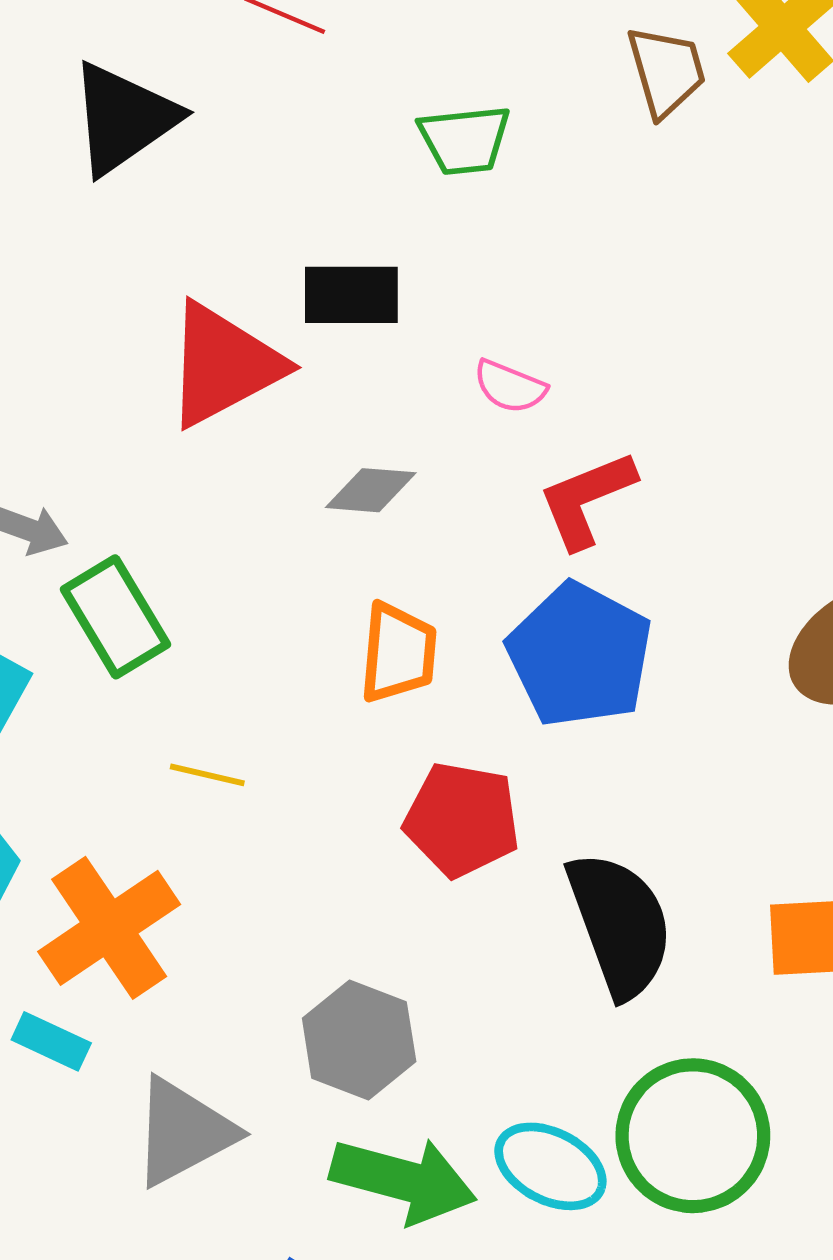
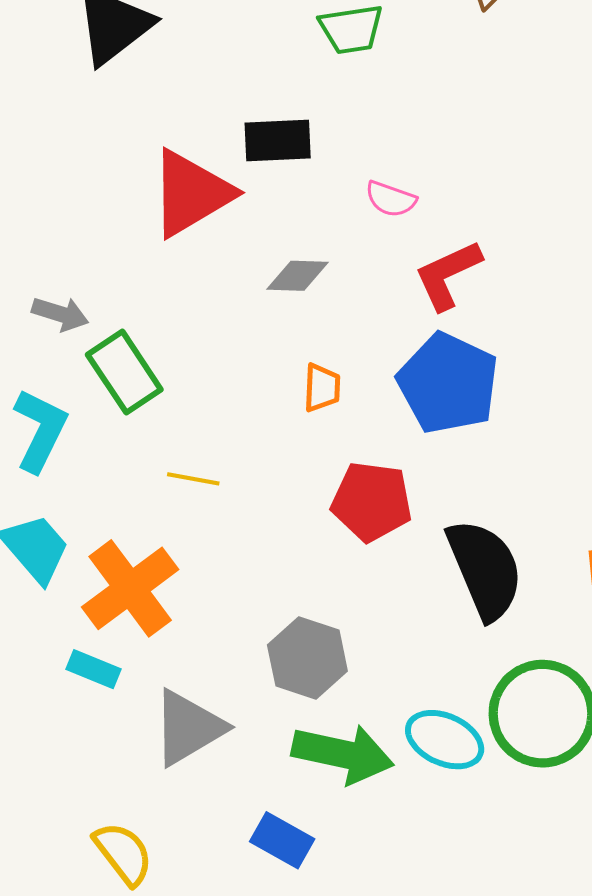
orange trapezoid: (398, 653) -> (322, 388), size x0.7

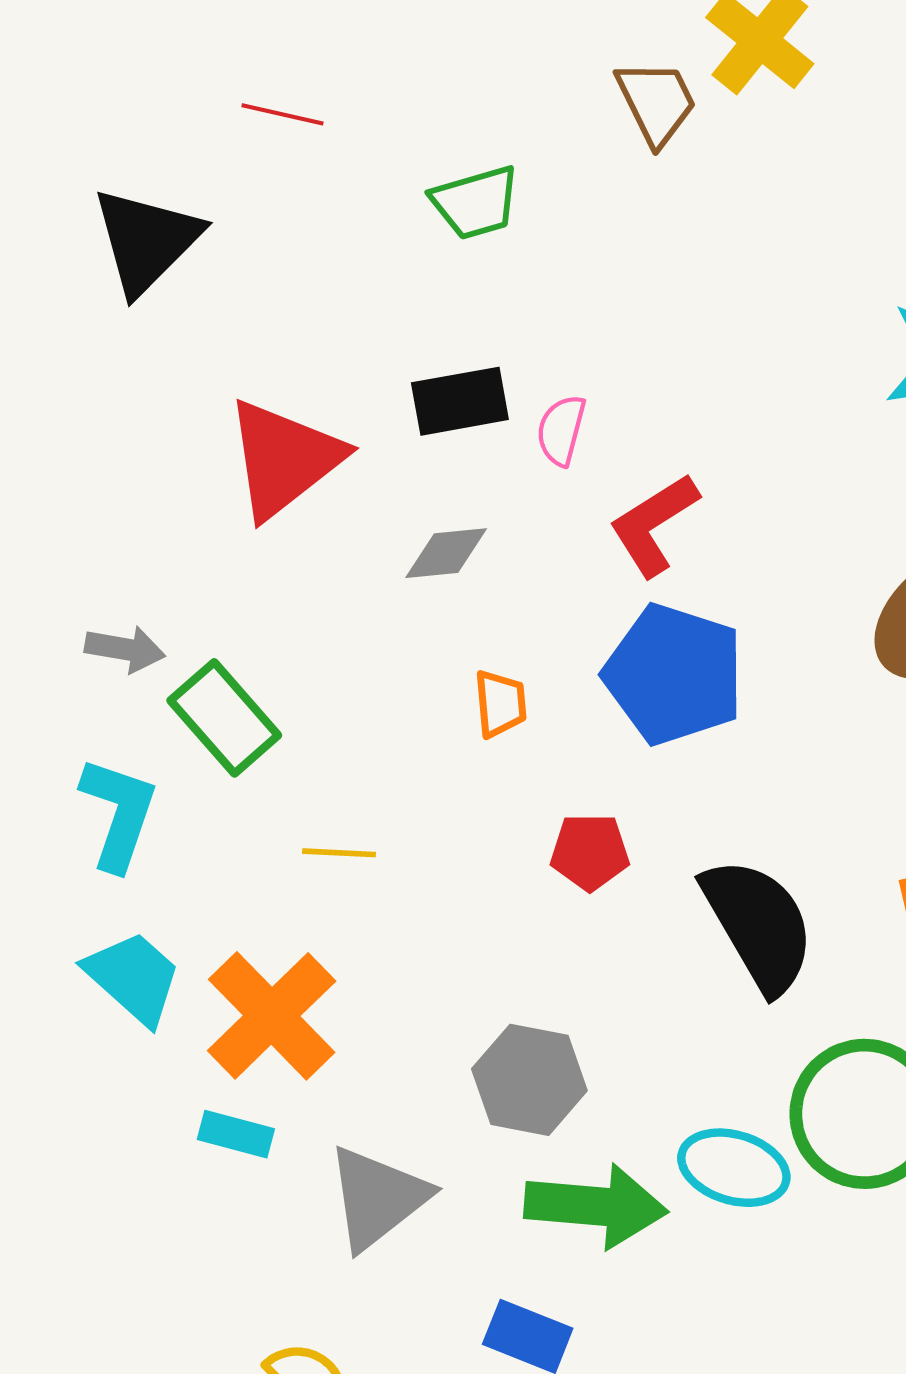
black rectangle: (278, 141) -> (460, 401), moved
pink semicircle: (391, 199) -> (561, 430), turned 93
red pentagon: (372, 502) -> (590, 852), size x0.7

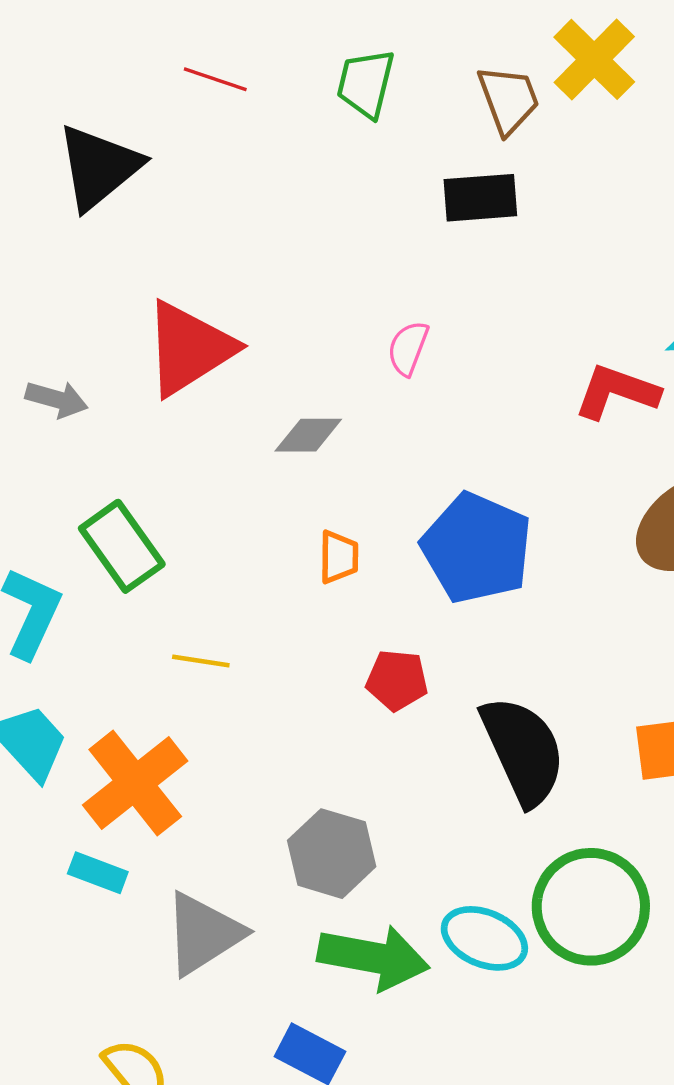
green trapezoid: (476, 202) -> (366, 84), moved, turned 114
black rectangle: (460, 401) -> (480, 198), moved
red L-shape: (654, 525) -> (617, 392), moved, turned 46
gray arrow: (125, 649) -> (57, 399), moved

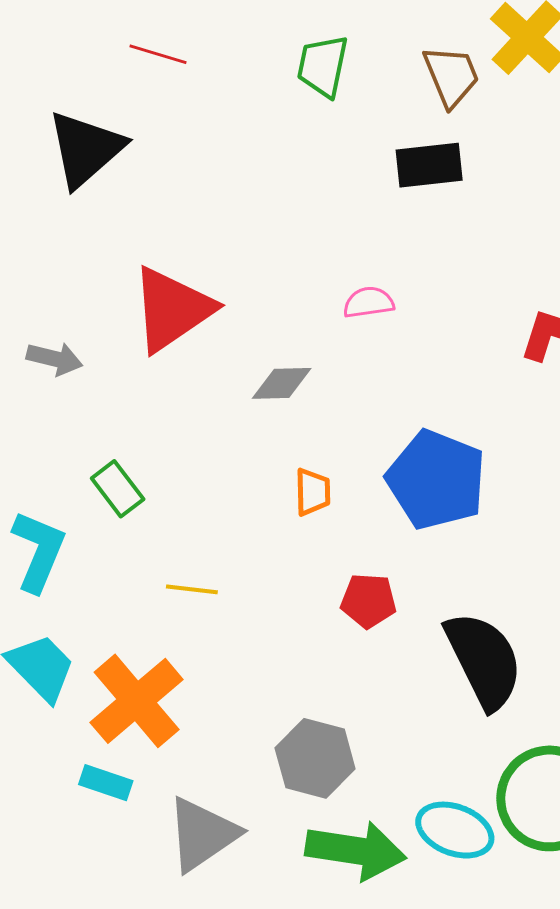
red line: (215, 79) -> (158, 54), moved
pink semicircle: (408, 348) -> (369, 302), turned 63
green rectangle: (122, 546) -> (118, 489), size x0.7

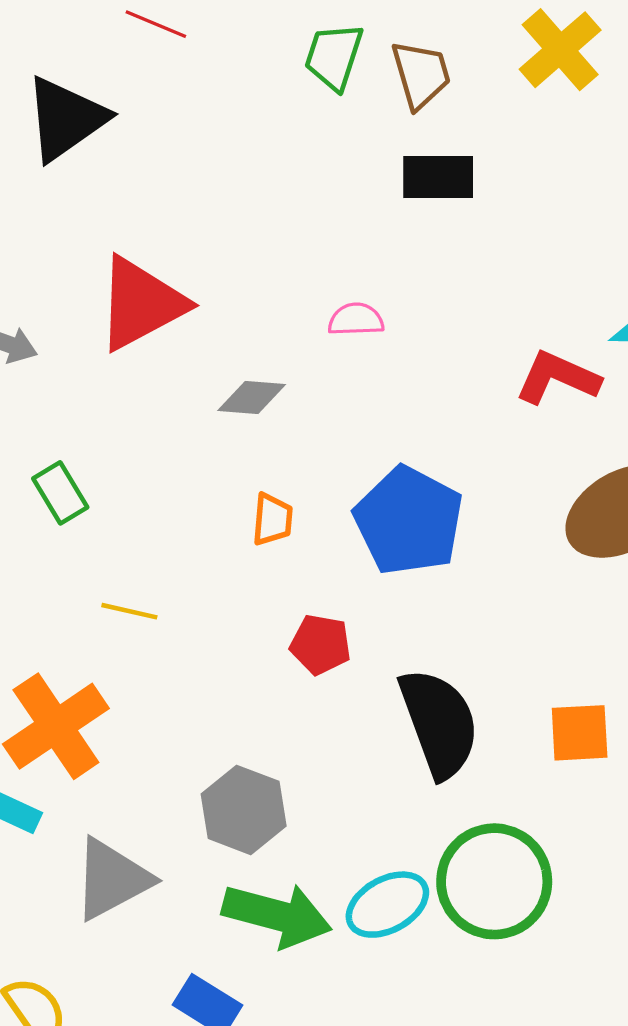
brown trapezoid: (451, 76) -> (421, 74), moved
cyan ellipse: (455, 830) -> (387, 905), turned -56

